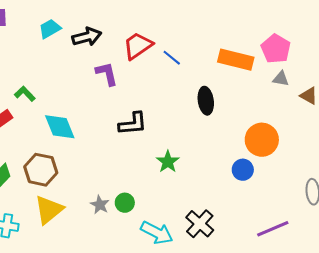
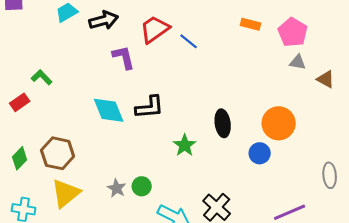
orange rectangle: (236, 60) -> (251, 24), moved, size x0.6
black ellipse: (206, 101) -> (223, 123), moved
cyan diamond: (60, 127) -> (109, 110), moved

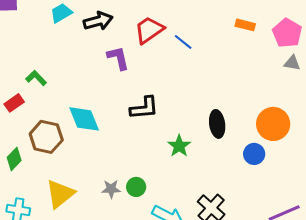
cyan diamond: (109, 110) -> (84, 119), moved
brown hexagon: (58, 153) -> (46, 137), moved
gray star: (117, 188) -> (111, 189), turned -30

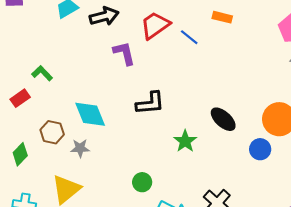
orange rectangle: (245, 25) -> (222, 17), moved
black ellipse: (217, 124) -> (223, 119), turned -40
brown hexagon: (46, 137) -> (52, 132), size x0.7
gray star: (111, 189) -> (80, 148), moved

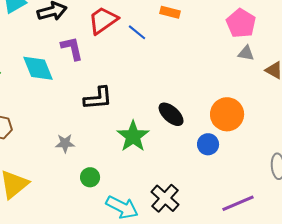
cyan diamond: (90, 114) -> (38, 68), moved
green star: (185, 141) -> (133, 136), size x1.4
gray star: (80, 148) -> (65, 143), moved

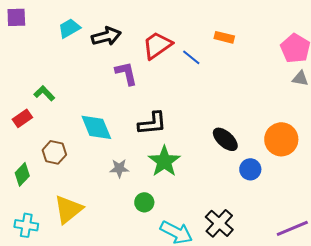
cyan diamond: (38, 68) -> (96, 127), moved
green star: (133, 136) -> (164, 161), moved
blue circle: (208, 144) -> (250, 169), moved

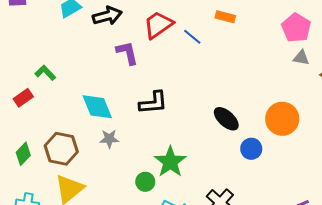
brown hexagon: (54, 152) -> (61, 149), moved, size x1.4
green star: (164, 161) -> (170, 162), moved
gray star: (119, 168) -> (109, 139), moved

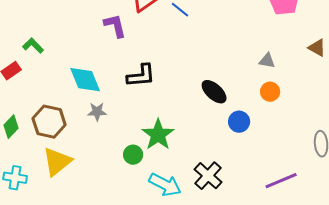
gray triangle: (301, 58) -> (267, 61), moved
orange circle: (282, 119) -> (270, 92), size x0.6

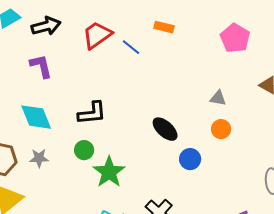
purple L-shape: (115, 26) -> (41, 66), moved
gray star: (97, 112) -> (39, 158), moved
green circle: (133, 155) -> (84, 150), moved

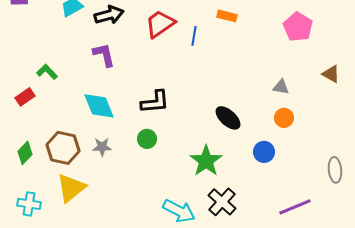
blue line: (131, 47) -> (194, 36), turned 60
blue circle: (190, 159) -> (264, 152), moved
green star: (109, 172) -> (206, 161), moved

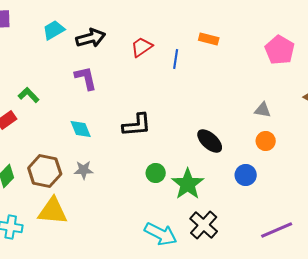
red trapezoid: (160, 24) -> (142, 47), size x0.7
cyan diamond: (99, 106) -> (81, 129), size x0.7
green circle: (147, 139) -> (156, 173), moved
yellow triangle: (71, 188) -> (53, 211), turned 44

